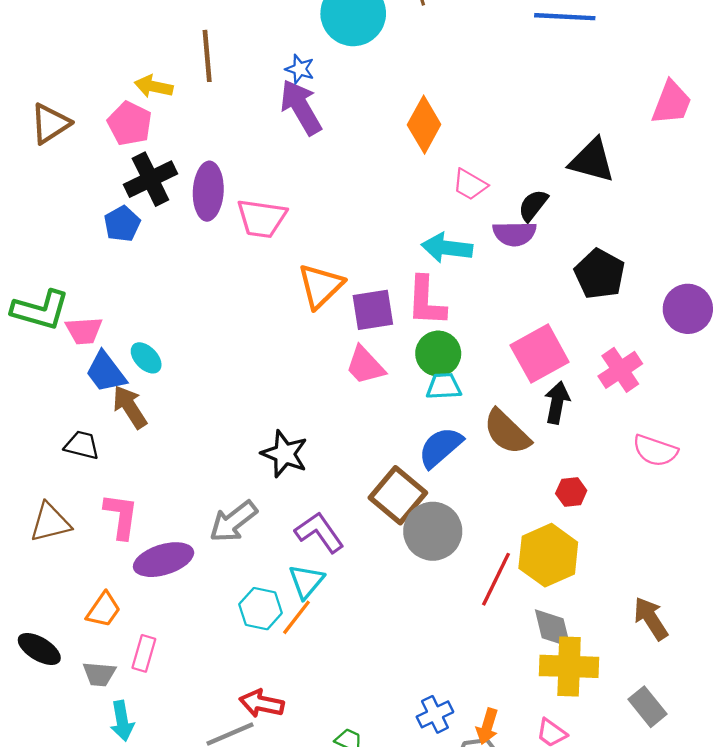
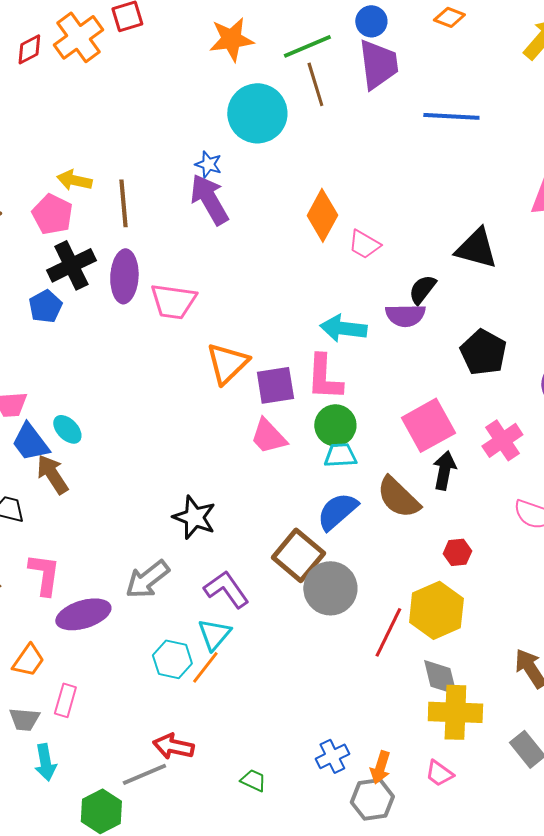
brown line: (207, 56) -> (123, 203), moved
pink trapezoid: (470, 185) -> (364, 244), moved

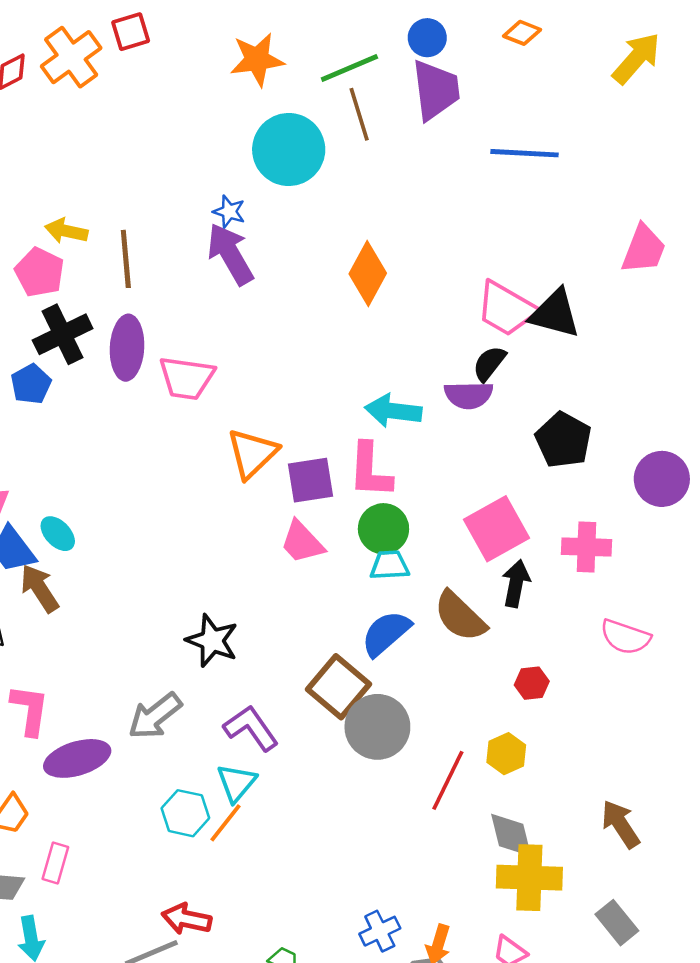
pink trapezoid: (364, 244) -> (506, 309), moved, size x1.6
pink cross: (502, 440) -> (586, 547), turned 36
yellow hexagon: (436, 610) -> (506, 754), size x0.6

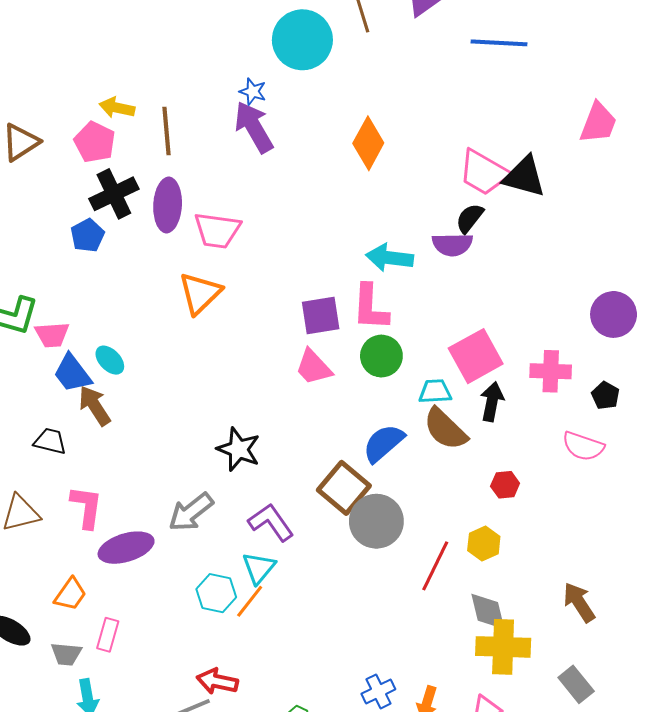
black pentagon: (563, 440) -> (605, 396), moved, size x0.6
orange triangle: (252, 453) -> (200, 293), moved
cyan trapezoid: (390, 565) -> (435, 391), moved

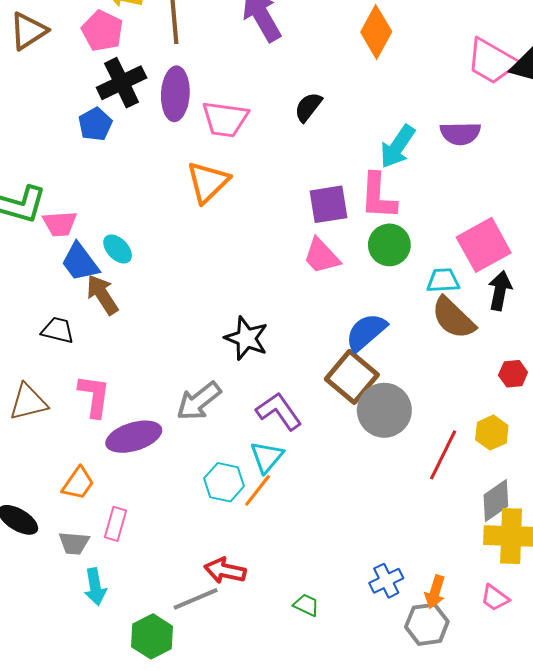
black semicircle: (470, 218) -> (308, 107), moved
cyan arrow: (390, 258) -> (397, 147), turned -63
blue semicircle: (383, 443) -> (366, 332), moved
gray diamond: (488, 611) -> (496, 501), turned 69

